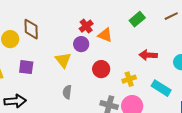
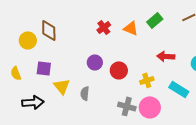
orange triangle: (105, 35) -> (131, 28), moved
purple circle: (81, 44) -> (95, 62), moved
yellow triangle: (63, 60) -> (62, 86), moved

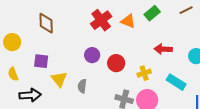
red cross: (104, 27) -> (101, 20), size x1.5
yellow circle: (28, 40) -> (12, 42), moved
yellow semicircle: (16, 73) -> (13, 74), moved

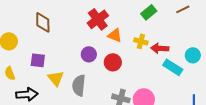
orange triangle: (128, 21) -> (115, 35), moved
yellow cross: (144, 73) -> (141, 41), moved, turned 32
cyan rectangle: (176, 82) -> (173, 67), moved
gray semicircle: (82, 86) -> (79, 85), size x1.5

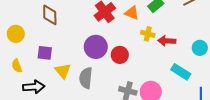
orange triangle: (115, 35) -> (132, 13), moved
purple circle: (89, 54) -> (96, 47), size x1.5
cyan rectangle: (173, 67) -> (181, 72), moved

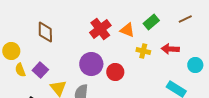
red arrow: (167, 41) -> (170, 49), moved
purple square: (45, 53) -> (40, 70), turned 35
yellow semicircle: (17, 66) -> (20, 70), moved

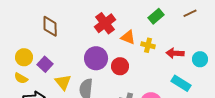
orange triangle: (127, 30) -> (128, 37), moved
red arrow: (170, 49) -> (175, 53), moved
yellow circle: (11, 51) -> (24, 57), moved
yellow semicircle: (20, 70) -> (21, 78), moved, turned -40

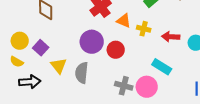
cyan rectangle: (181, 83) -> (162, 67), moved

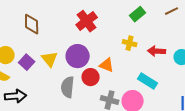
orange triangle: (124, 21) -> (107, 65), moved
red circle: (116, 50) -> (91, 77), moved
yellow triangle: (59, 66) -> (50, 59), moved

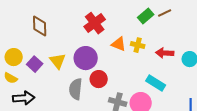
brown line: (172, 11) -> (165, 13), moved
orange triangle: (107, 65) -> (119, 44), moved

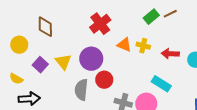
yellow circle: (14, 57) -> (19, 45), moved

